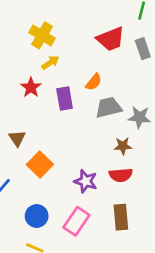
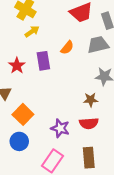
red star: (31, 87) -> (17, 66), moved
gray trapezoid: (109, 107) -> (98, 45), moved
blue circle: (37, 216) -> (19, 141), moved

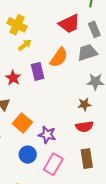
orange semicircle: (67, 48) -> (59, 57), size x1.5
purple star: (60, 128) -> (47, 135), moved
blue circle: (19, 141) -> (28, 155), moved

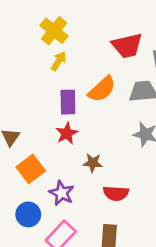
yellow arrow: (25, 45) -> (59, 61), turned -32
red star: (13, 78) -> (67, 133), moved
brown star: (84, 104) -> (93, 163), moved

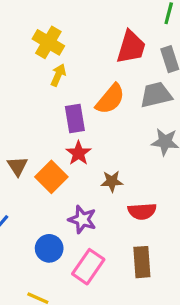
red trapezoid: (127, 46) -> (131, 47), turned -52
orange square: (31, 169) -> (51, 177), moved

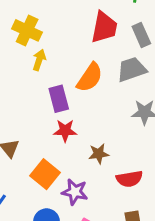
red star: (79, 153) -> (65, 131), turned -30
orange square: (51, 177) -> (45, 174), moved

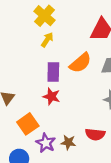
brown star: (99, 154) -> (68, 142), moved
red semicircle: (129, 179) -> (95, 134), moved

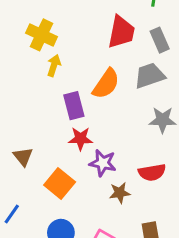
purple star: (46, 143) -> (103, 163), moved

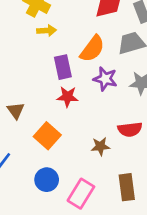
yellow arrow: (54, 65) -> (47, 31), turned 66
purple star: (103, 163) -> (105, 79), moved

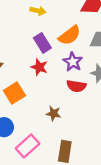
purple rectangle: (63, 67) -> (42, 43), turned -36
red semicircle: (130, 129) -> (76, 86), moved

